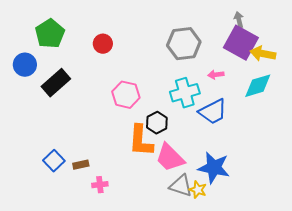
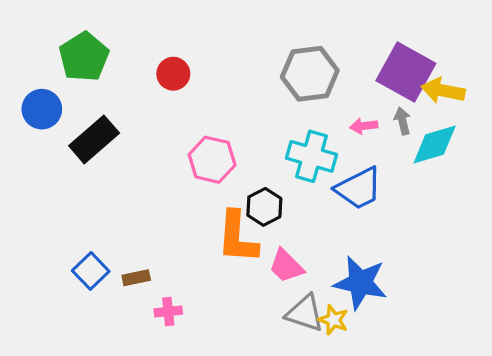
gray arrow: (239, 20) -> (403, 121), moved
cyan cross: (185, 93) -> (312, 156), turned 32
pink trapezoid: (170, 158) -> (286, 266), size x0.7

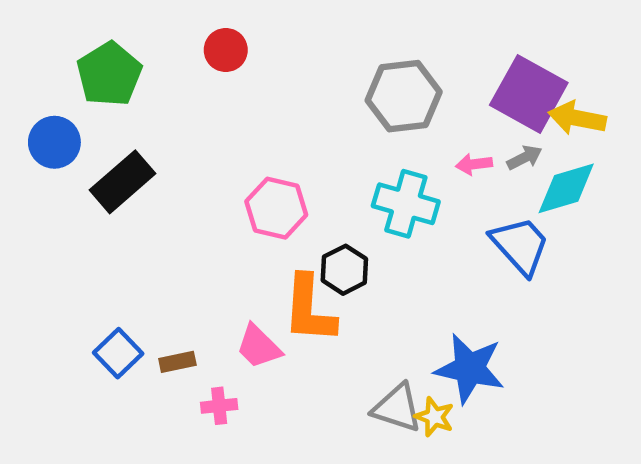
red circle: (173, 74) -> (226, 50), moved
gray arrow: (403, 121) -> (524, 158), turned 76
blue trapezoid: (359, 188) -> (520, 245), moved, turned -105
pink trapezoid: (286, 266) -> (259, 347), moved

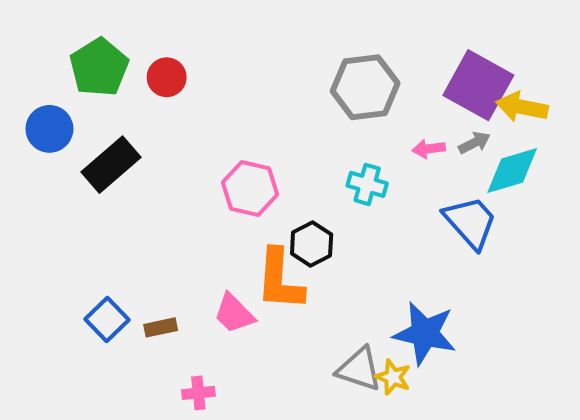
red circle: (226, 50) -> (167, 77), moved
cyan cross: (406, 204) -> (367, 184), size x0.7
pink cross: (219, 406) -> (198, 393), moved

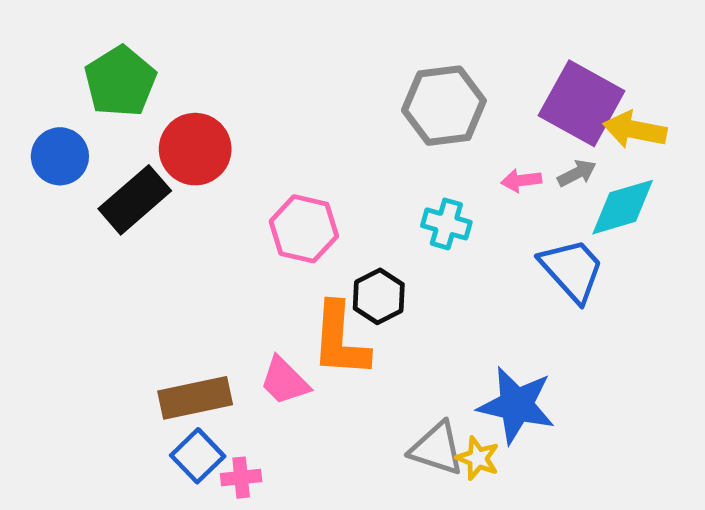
red circle: (167, 77) -> (195, 149), moved, size x1.5
blue square: (107, 319) -> (198, 456), moved
brown rectangle: (161, 327) -> (195, 398), size x1.8

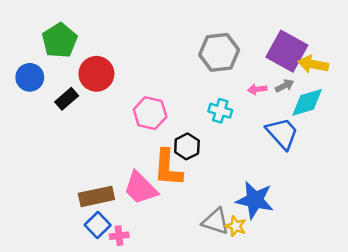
black rectangle: (135, 200) -> (67, 99), size x0.7
pink trapezoid: (285, 381) -> (140, 188), size x1.4

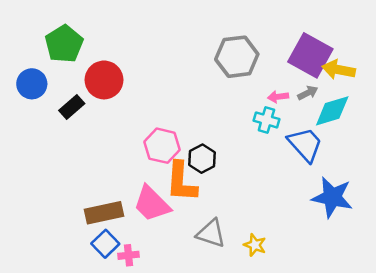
cyan cross: (220, 111) -> (266, 120), moved
pink hexagon: (150, 113) -> (162, 146), moved
blue star: (255, 200) -> (332, 197), moved
gray triangle: (216, 221) -> (211, 233), moved

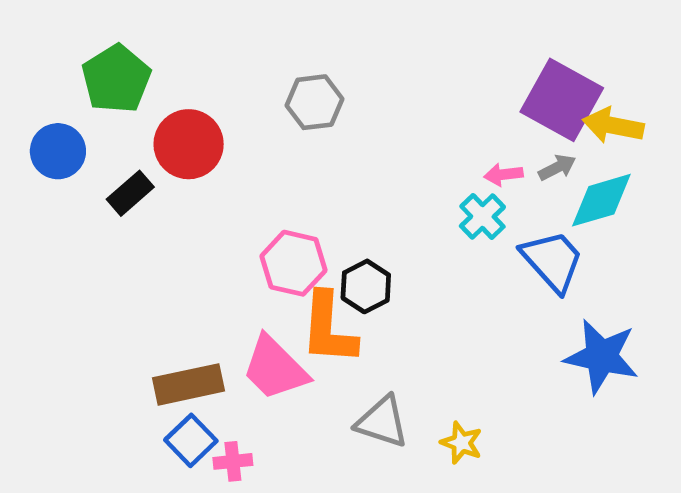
gray hexagon: (237, 57) -> (315, 102), moved, size x0.7
cyan cross: (266, 120) -> (482, 217), turned 30

